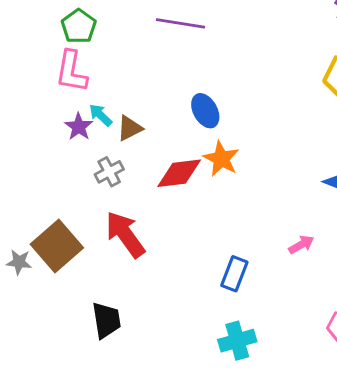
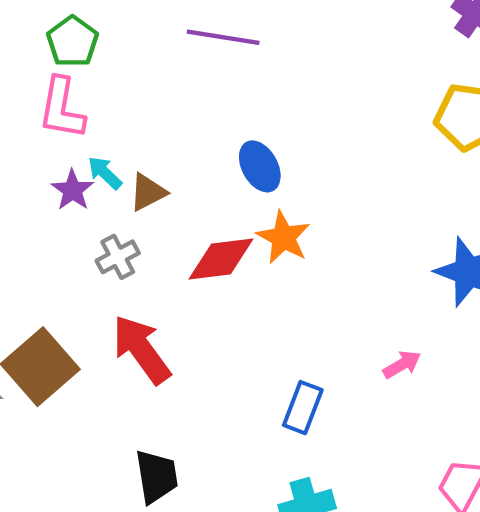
black trapezoid: (106, 320) -> (156, 476), moved

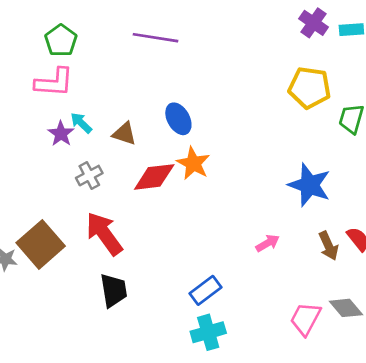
pink L-shape: (62, 108) -> (54, 82), turned -96
brown triangle: (148, 192) -> (124, 134), moved, turned 45
blue rectangle: (303, 408) -> (205, 290), moved, turned 32
black trapezoid: (156, 476) -> (114, 290), moved

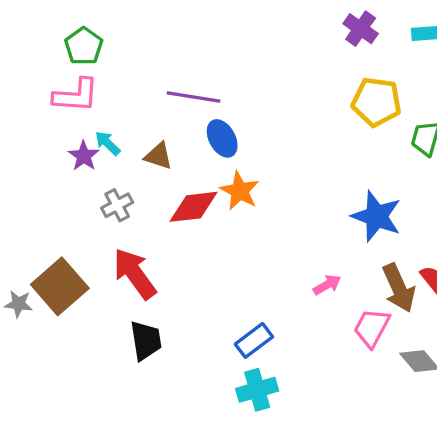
purple cross: (314, 23) -> (361, 29), moved
purple line: (155, 38) -> (193, 97), moved
brown arrow: (328, 246) -> (399, 288), size x1.4
pink trapezoid: (305, 319) -> (372, 328), moved

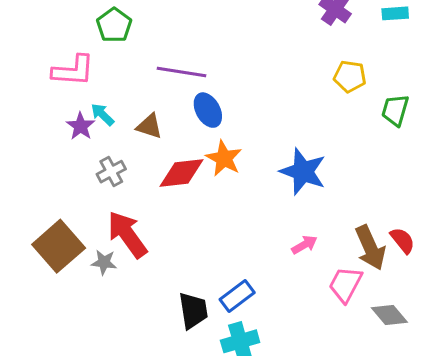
green pentagon: (84, 46) -> (114, 25), moved
yellow pentagon: (376, 102) -> (350, 76), size x0.7
blue star: (376, 216) -> (303, 172), moved
gray star: (18, 304) -> (104, 262), moved
black trapezoid: (146, 340) -> (193, 311), moved

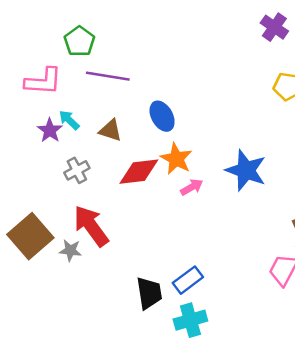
purple line: (181, 72) -> (108, 76), moved
pink arrow: (304, 245) -> (192, 187), moved

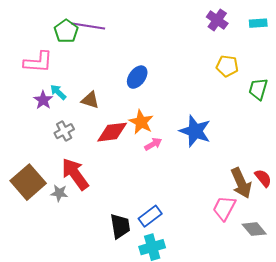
purple line: (108, 76) -> (88, 26), moved
blue ellipse: (162, 116) -> (137, 77), moved, turned 65

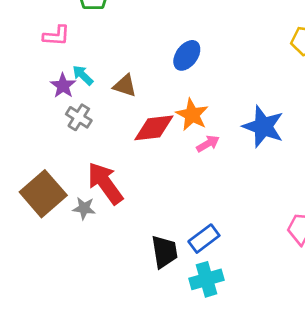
pink L-shape: (38, 62) -> (56, 36), size x0.7
gray cross: (64, 131) -> (79, 117), moved, turned -30

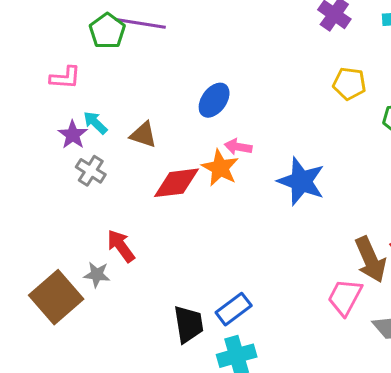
pink arrow: (208, 144) -> (238, 147), moved, turned -140
red arrow: (105, 183) -> (121, 246), size x0.7
brown square: (43, 194) -> (56, 297), moved

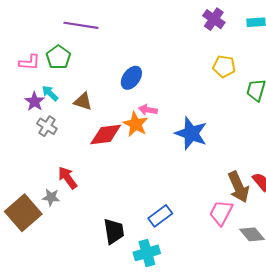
green pentagon: (107, 31) -> (58, 57), moved
blue rectangle: (234, 309) -> (160, 216), moved

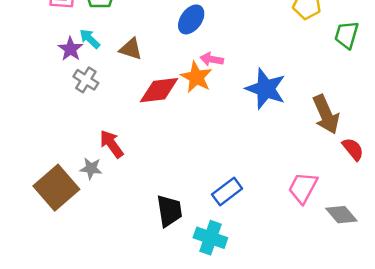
brown arrow: (239, 187) -> (326, 114), moved
cyan cross: (147, 253) -> (210, 238), turned 35

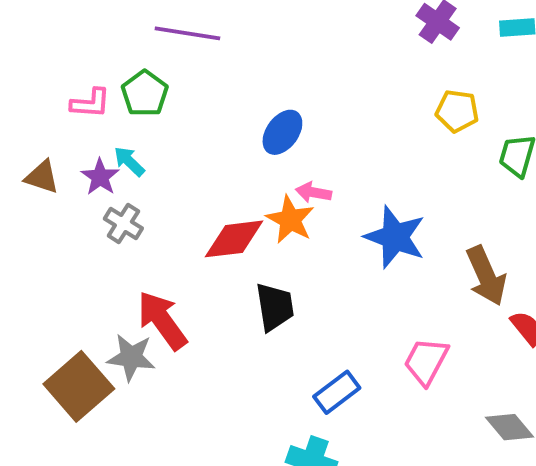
brown triangle: (131, 49) -> (42, 177), moved
red arrow: (112, 144) -> (162, 320), size x1.4
gray star: (91, 168) -> (131, 357), size x1.4
pink trapezoid: (303, 188) -> (426, 361), moved
black trapezoid: (169, 211) -> (275, 307), moved

